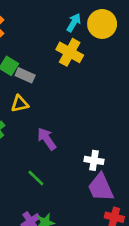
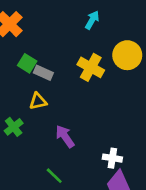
yellow circle: (102, 24) -> (127, 55), moved
yellow cross: (70, 52) -> (91, 67), moved

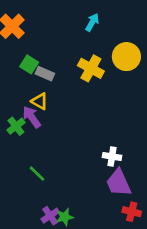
yellow triangle: (38, 101) -> (40, 101), turned 42
purple arrow: (65, 136) -> (32, 117), moved
green line: (54, 176) -> (37, 174), moved

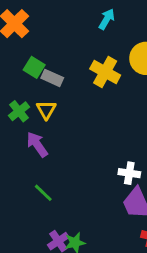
yellow triangle: (40, 101) -> (46, 110), turned 30
purple arrow: (32, 117) -> (37, 144), moved
green cross: (16, 126) -> (19, 111), moved

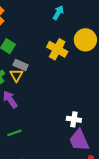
gray rectangle: (52, 78) -> (21, 65), moved
green line: (43, 193) -> (14, 133), turned -64

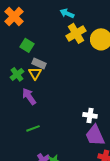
cyan arrow: (58, 13) -> (67, 13), moved, turned -96
yellow cross: (57, 49) -> (76, 33), moved, turned 30

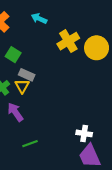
cyan arrow: (67, 13) -> (39, 19), moved
green line: (33, 128) -> (30, 144), moved

